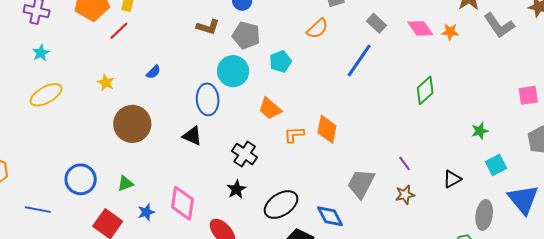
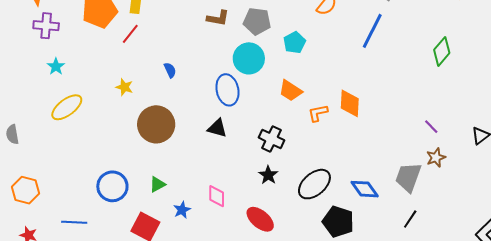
blue semicircle: (153, 72) -> (170, 70), turned -63
gray trapezoid: (361, 184) -> (408, 177), moved
pink diamond: (182, 203) -> (217, 196), size x0.7

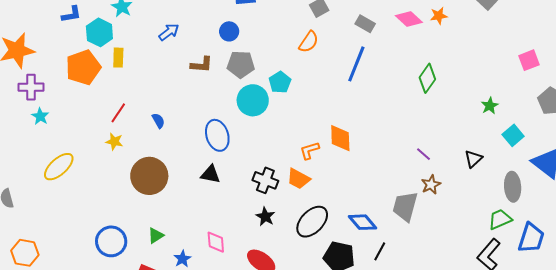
red line: (130, 34) -> (118, 113), moved
cyan circle: (249, 58) -> (253, 100), moved
cyan star: (56, 66) -> (40, 116), moved
orange trapezoid: (290, 91) -> (298, 179), moved
black line: (410, 219) -> (380, 251), moved

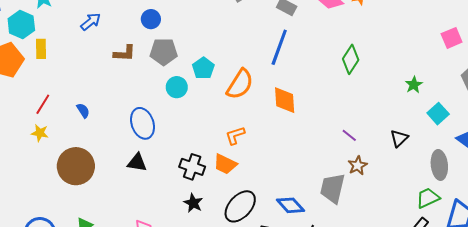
orange semicircle: (309, 42) -> (240, 84), moved, size x1.4
cyan circle: (253, 100) -> (177, 87), size x0.7
orange diamond: (340, 138) -> (285, 100), moved

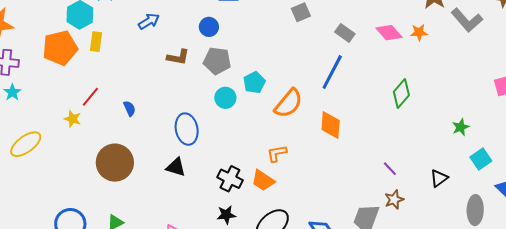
yellow star: (40, 133) -> (73, 119), moved
black star: (193, 203) -> (226, 215), turned 30

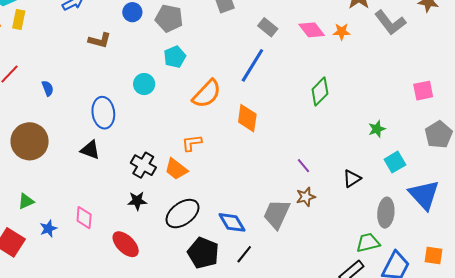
gray pentagon: (217, 61) -> (169, 18), moved
cyan pentagon: (254, 83) -> (175, 57), moved

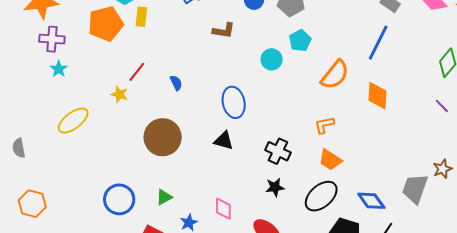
cyan circle: (144, 84) -> (272, 59), moved
purple line: (304, 166) -> (442, 106), moved
orange trapezoid: (176, 169) -> (330, 160), moved

